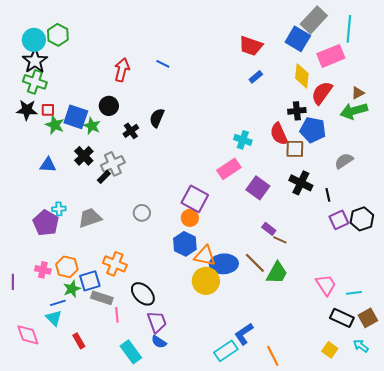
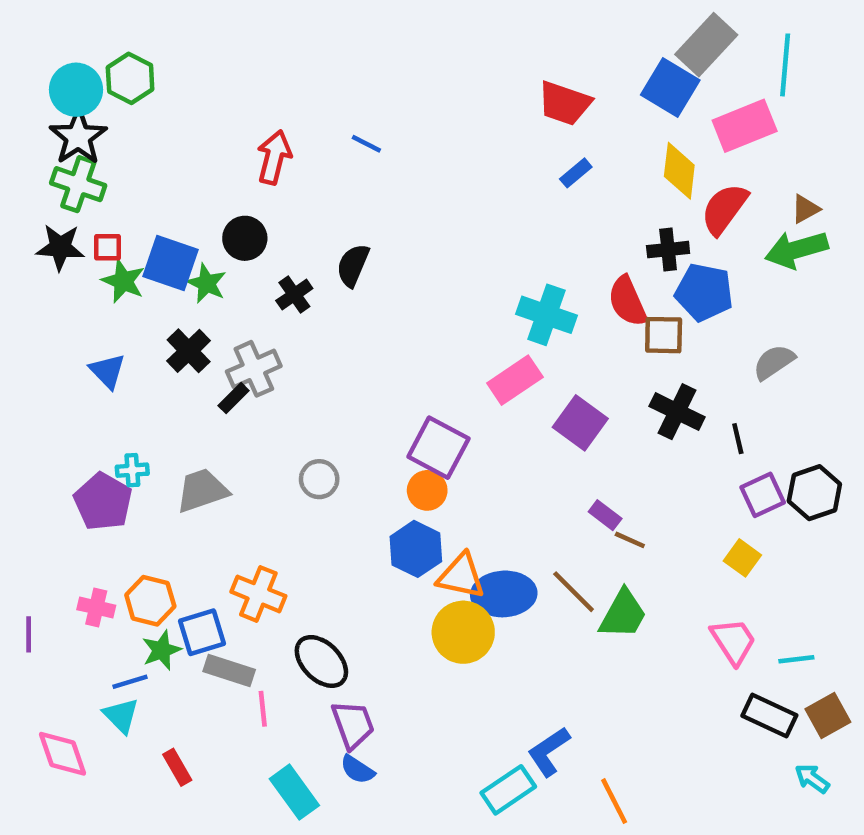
cyan cross: (243, 140) -> (546, 315), size x1.4
blue triangle: (48, 165) -> (108, 371), turned 42
yellow square: (330, 350) -> (742, 558), moved

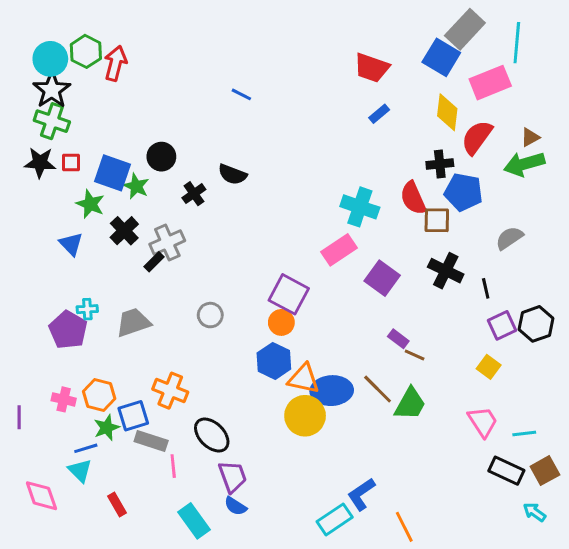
red arrow: (274, 157) -> (115, 63), moved
black semicircle: (353, 265) -> (232, 174), turned -92
green star: (123, 281) -> (90, 204), moved

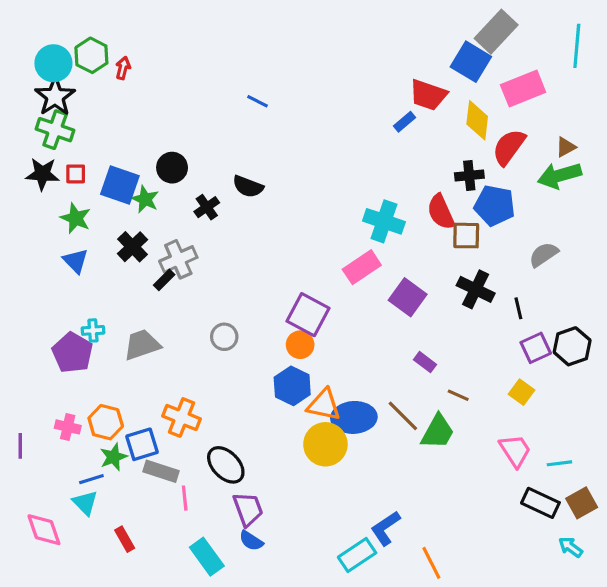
cyan line: (517, 43) -> (577, 46), moved
red arrow: (115, 63) -> (123, 68), size x0.6
red trapezoid: (372, 68) -> (428, 95), moved
green star: (90, 204) -> (76, 218), moved
brown line: (415, 355) -> (458, 395), moved

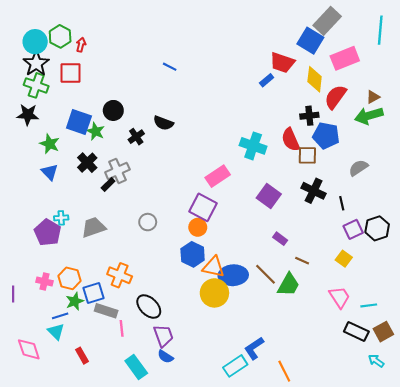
red square: (76, 174) -> (71, 73), moved, size x1.6
pink rectangle: (362, 267) -> (218, 176), moved

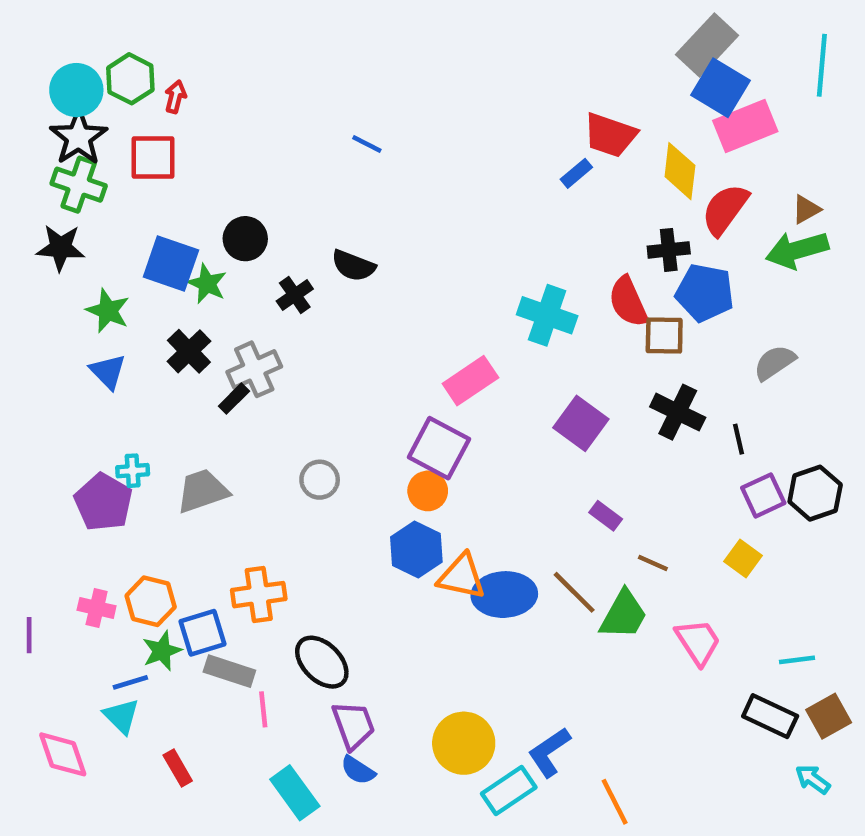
blue square: (310, 41) -> (720, 88), moved
orange cross: (120, 275) -> (259, 595), turned -30
yellow circle: (214, 293) -> (464, 743), moved
pink trapezoid: (340, 297) -> (698, 642), moved

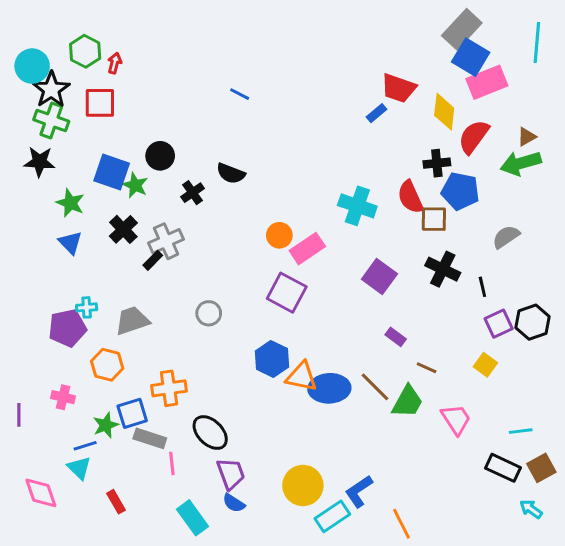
cyan circle: (76, 90) -> (32, 66), moved
orange circle: (428, 491) -> (279, 235), moved
purple pentagon: (103, 502) -> (67, 328), turned 30
orange hexagon: (151, 601) -> (107, 365), moved

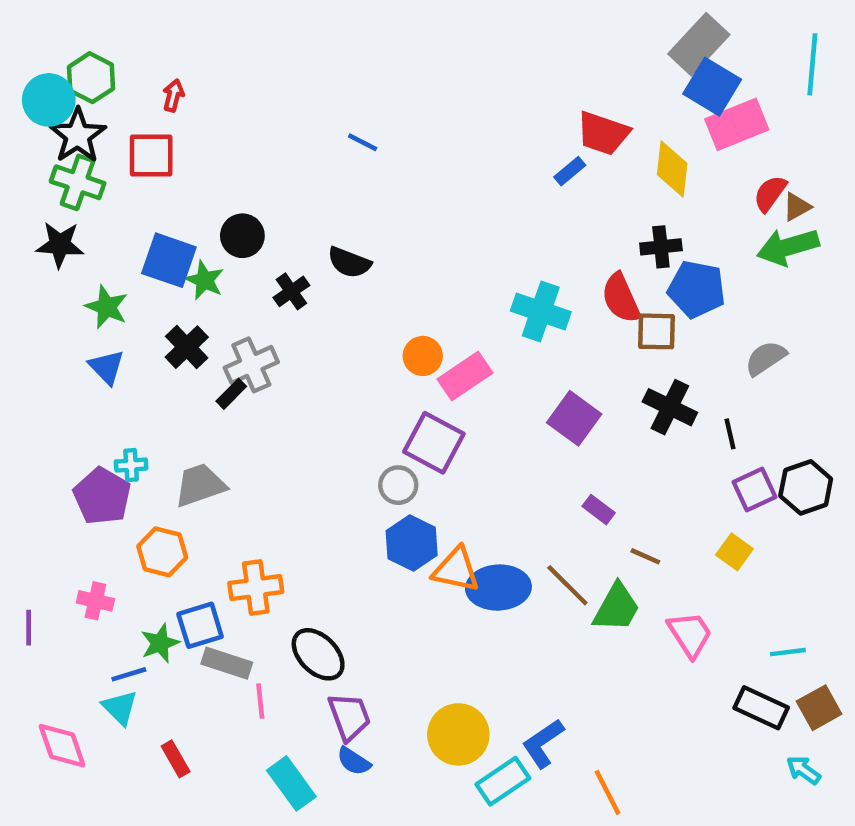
green hexagon: (85, 51) -> (91, 78), moved
red semicircle: (474, 137) -> (770, 193), moved, size x0.7
gray circle: (209, 313) -> (398, 485), moved
purple pentagon: (67, 328) -> (102, 496), turned -30

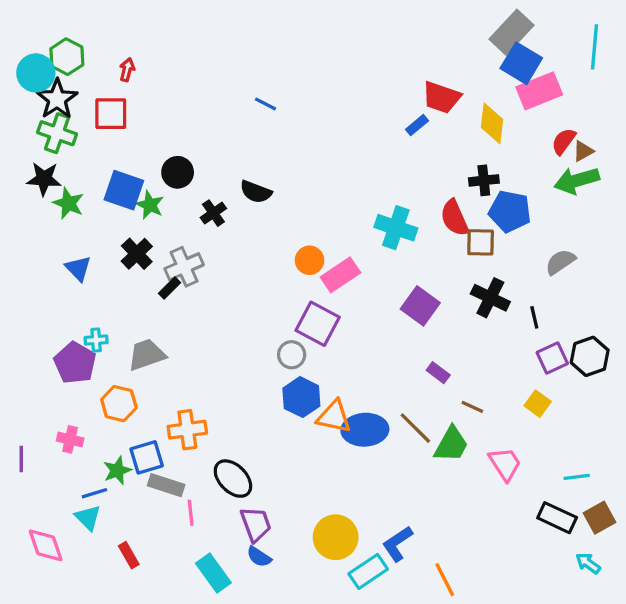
green star: (107, 307) -> (68, 203), moved

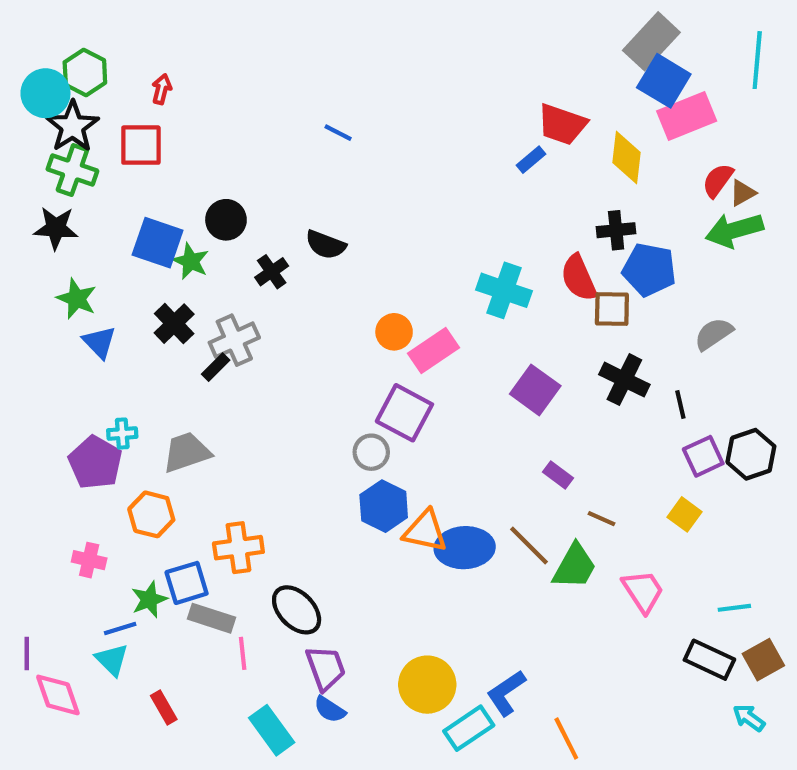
green star: (68, 203) -> (77, 299), moved
purple line: (21, 459) -> (27, 653), moved

